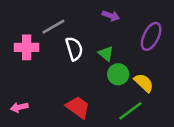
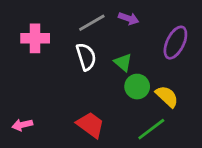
gray line: (53, 27) -> (92, 23), moved
pink cross: (27, 47) -> (35, 38), moved

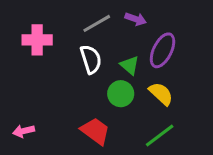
purple ellipse: (175, 43) -> (163, 50), moved
green circle: (137, 87) -> (121, 94), moved
yellow semicircle: (167, 96) -> (161, 94), moved

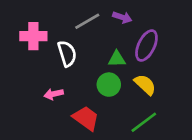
white semicircle: (91, 59) -> (67, 54), moved
green triangle: (130, 65) -> (117, 59), turned -42
pink arrow: (24, 131) -> (54, 94), moved

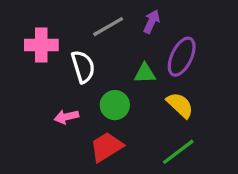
purple arrow: (122, 17) -> (152, 22), turned -84
green circle: (109, 85) -> (115, 105), moved
red trapezoid: (86, 118) -> (106, 147), turned -68

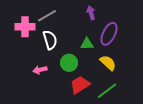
purple arrow: (152, 22) -> (91, 13), turned -40
gray line: (108, 27) -> (47, 16), moved
red trapezoid: (106, 147) -> (80, 85), moved

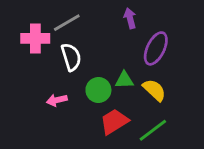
green triangle: (87, 44) -> (124, 80), moved

